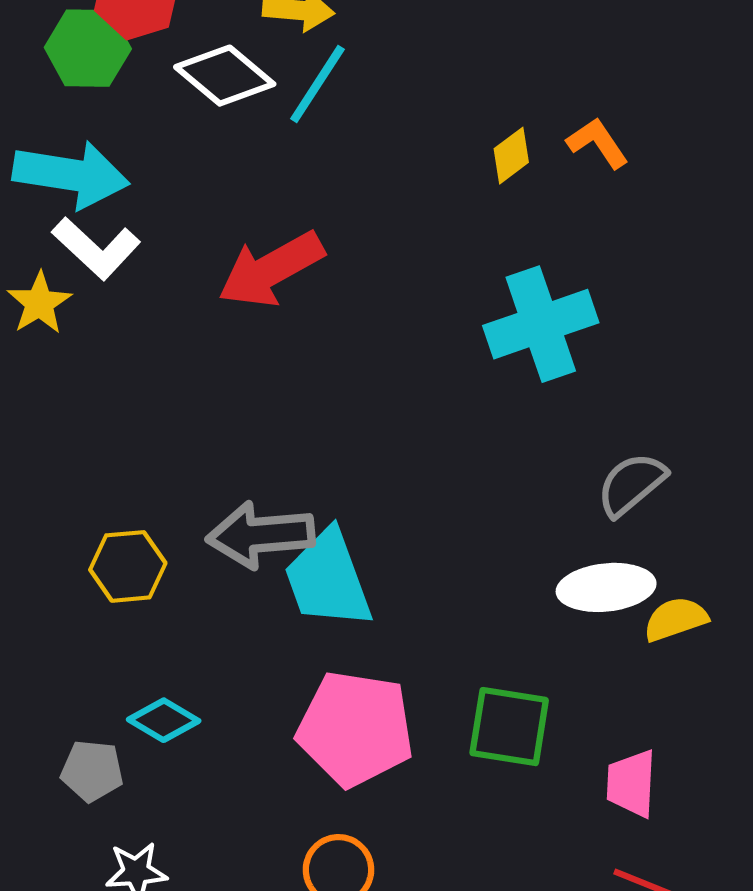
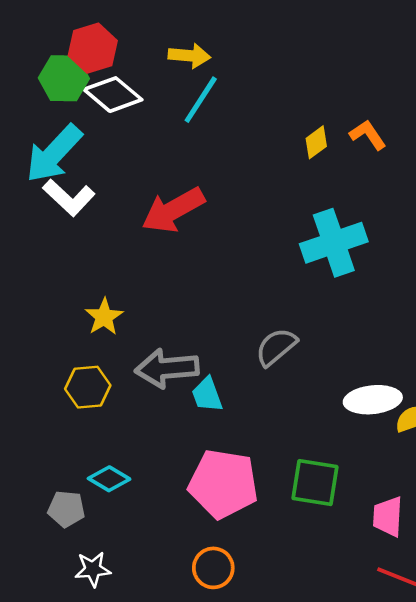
white diamond: (225, 76) -> (113, 95), moved
cyan arrow: (71, 175) -> (54, 154), turned 124
yellow star: (39, 303) -> (104, 317), moved
gray semicircle: (631, 484) -> (276, 347), moved
cyan trapezoid: (328, 579) -> (207, 395), size x0.6

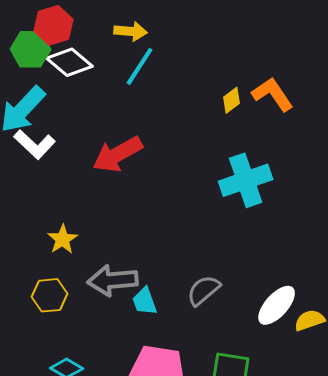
orange L-shape: (368, 135) -> (273, 94), size x1.4
gray semicircle: (276, 347) -> (204, 290), moved
white ellipse: (373, 400) -> (277, 305), turned -42

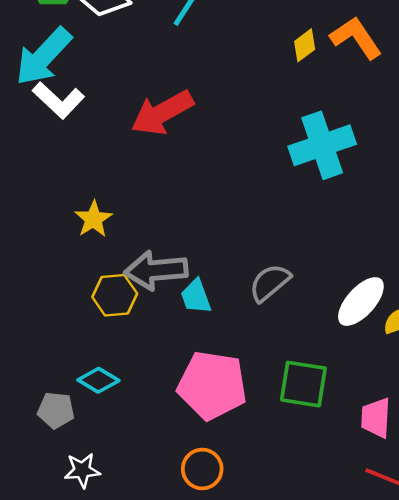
yellow hexagon: (50, 295) -> (115, 295), moved

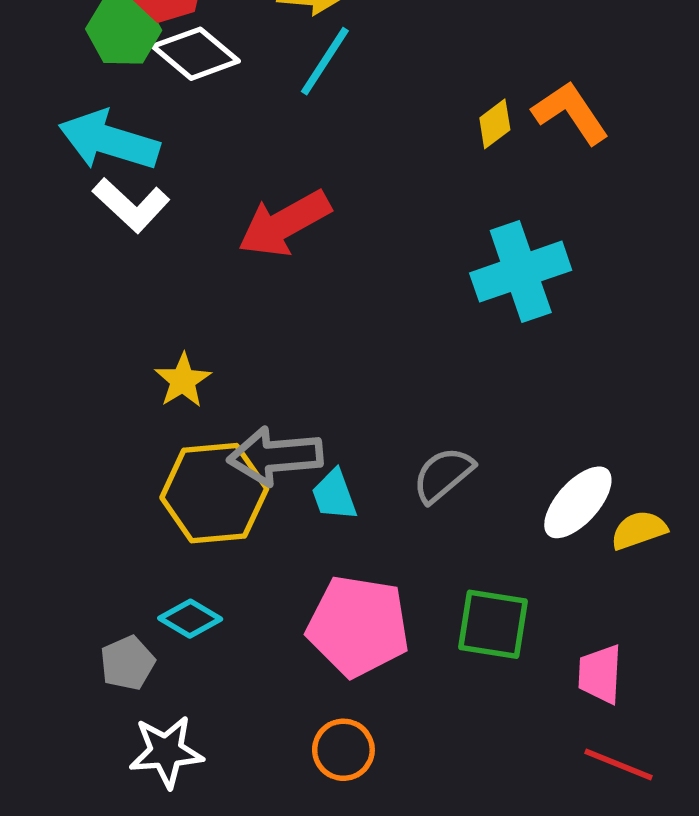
cyan arrow: (43, 57) -> (109, 140), turned 64
yellow hexagon: (115, 295) -> (214, 493), size x1.6
gray pentagon: (56, 410) -> (127, 663), turned -30
white star: (82, 470) -> (166, 752), size x1.4

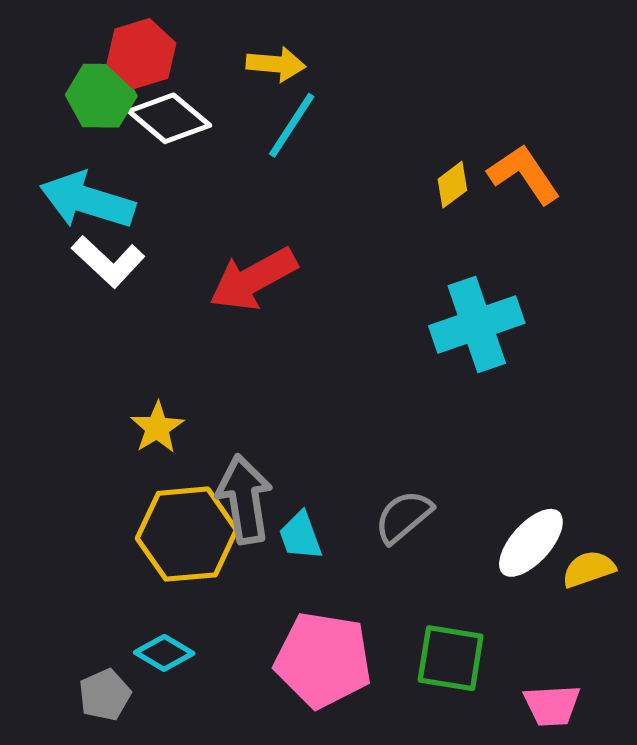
gray arrow: (275, 456) -> (244, 499), turned 86
pink trapezoid: (600, 674) -> (552, 705), turned -96

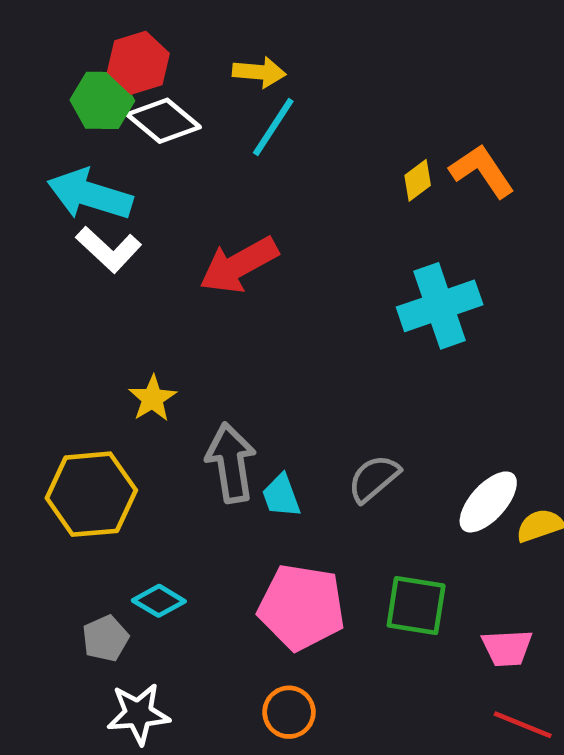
yellow hexagon: (187, 534) -> (91, 494), moved

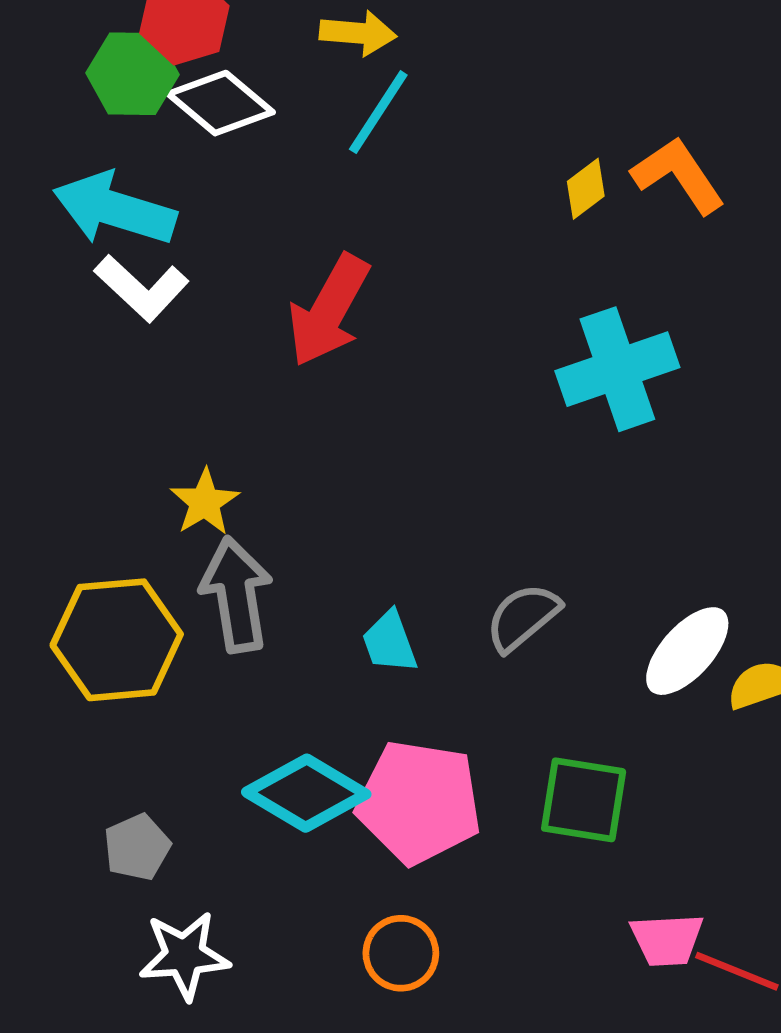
red arrow: (239, 265) -> (329, 311), turned -32
gray arrow: (231, 463) -> (236, 595), moved
cyan diamond: (159, 601) -> (306, 793), moved, size x1.6
pink trapezoid: (507, 648) -> (667, 940), moved

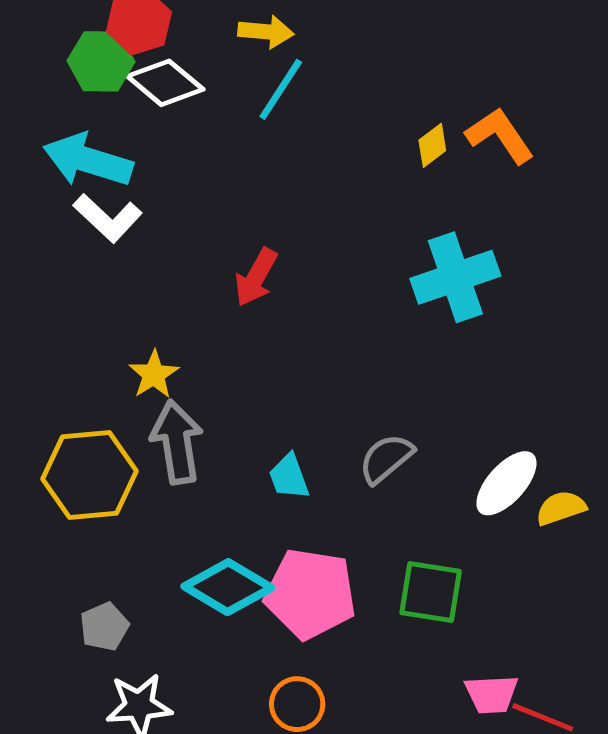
red arrow: (329, 311) -> (256, 277), moved, size x0.7

